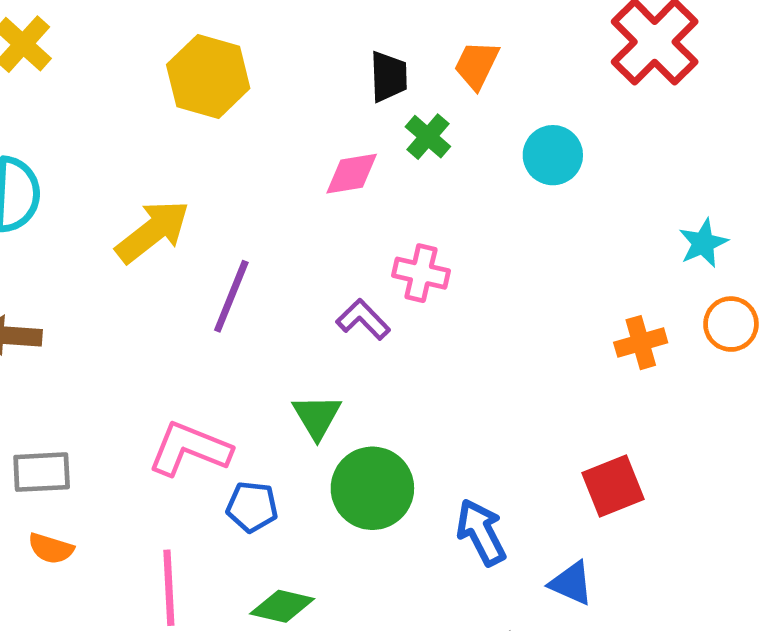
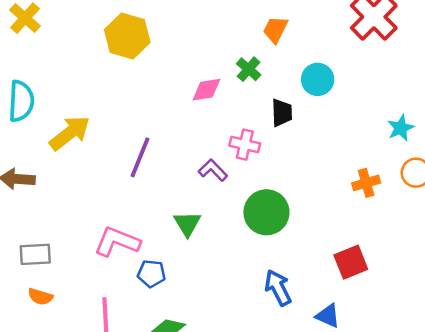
black trapezoid: (389, 77) -> (282, 113), moved
yellow arrow: (153, 232) -> (70, 133), moved
green circle: (372, 488) -> (266, 212), moved

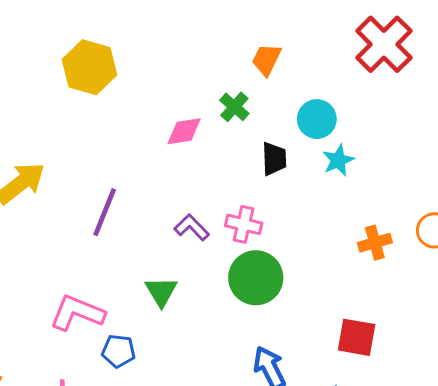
cyan star: (401, 128) -> (338, 160), moved
pink cross: (245, 145) -> (244, 224), moved
red square: (351, 262) -> (357, 337), turned 32

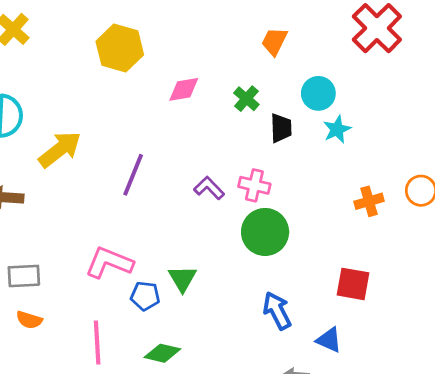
green cross: (234, 107) -> (246, 99), moved
pink diamond: (184, 131) -> (184, 89), moved
green triangle: (161, 292) -> (182, 279), moved

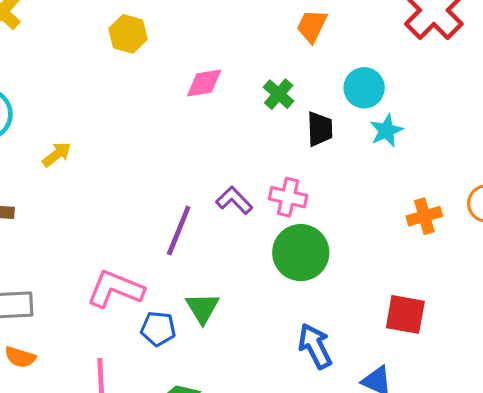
yellow hexagon: (120, 48) -> (128, 34), size x0.7
yellow arrow: (60, 149) -> (57, 154), size x0.6
purple line: (133, 175) -> (179, 230), moved

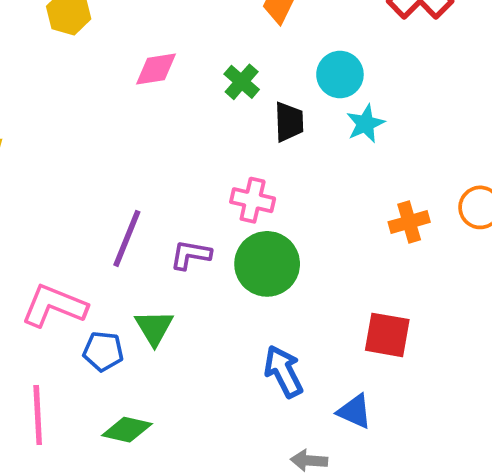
purple L-shape: (234, 200) -> (191, 255), moved, turned -36

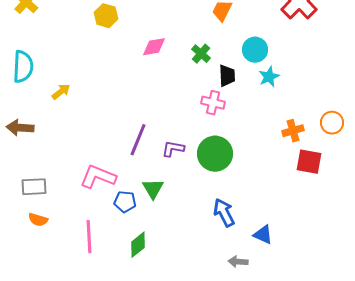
pink cross: (253, 200) -> (213, 103), moved
red square: (387, 335) -> (309, 162), moved
green diamond: (127, 430) -> (138, 245), turned -52

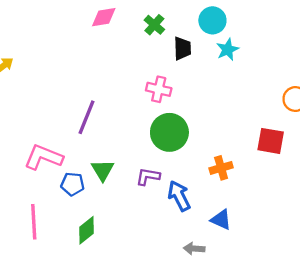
pink cross: (213, 103) -> (159, 89), moved
orange cross: (293, 131) -> (221, 168), moved
purple L-shape: (173, 149) -> (148, 177), moved

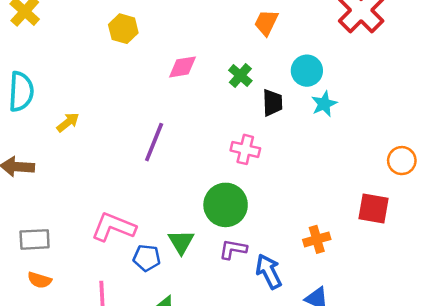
purple line: (87, 117) -> (154, 142), moved
green circle: (169, 132) -> (226, 205), moved

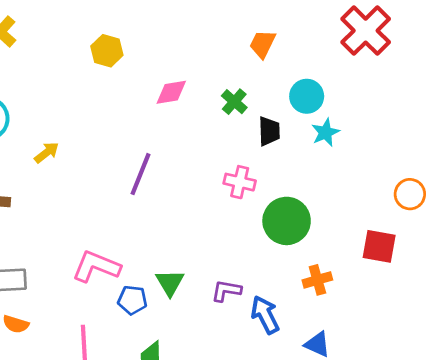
green circle: (226, 205) -> (287, 221), moved

